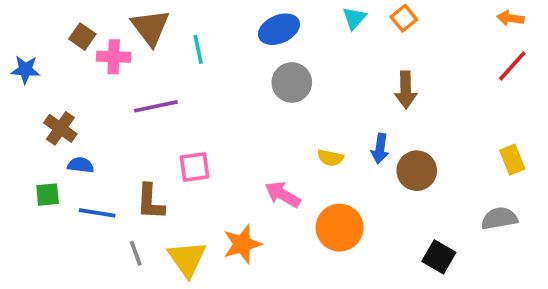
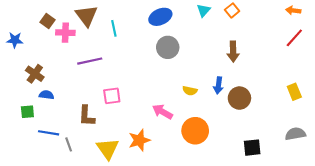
blue line: (97, 213) -> (49, 133), moved
gray semicircle: (499, 218) -> (295, 134), moved
gray line: (136, 253) -> (69, 144), moved
black square: (439, 257) -> (252, 148), turned -36

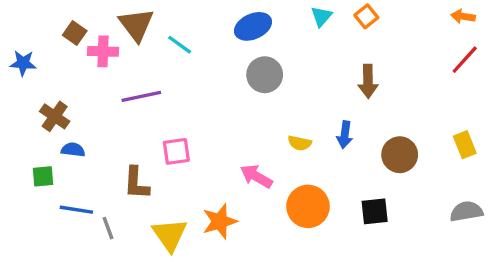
cyan line: (114, 28) -> (180, 45), turned -42
brown circle: (239, 98) -> (400, 155), moved
black square: (252, 148) -> (375, 211), moved

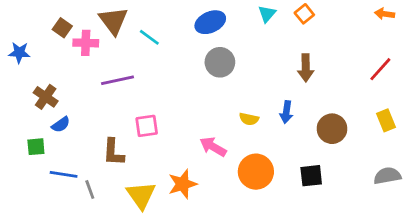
red line: (465, 60) -> (380, 69), moved
blue semicircle: (73, 150) -> (61, 125), turned 138

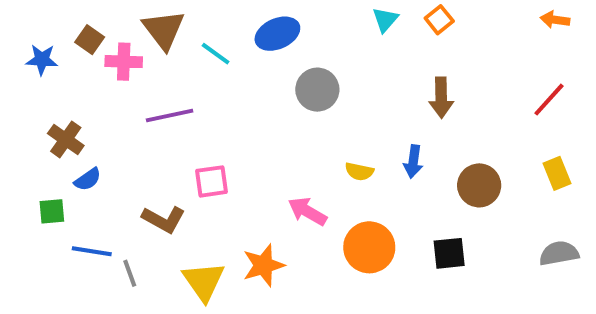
blue ellipse: (210, 22) -> (277, 34), moved
blue star: (19, 53) -> (42, 60), moved
brown L-shape: (113, 152) -> (164, 219), turned -64

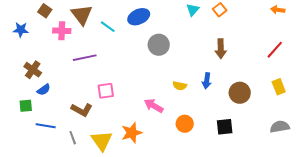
brown square: (90, 40) -> (45, 11), moved
orange circle: (369, 247) -> (185, 124), size x0.7
gray line: (130, 273) -> (73, 138), moved

